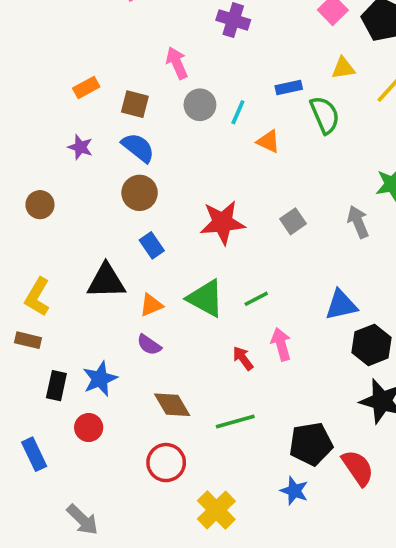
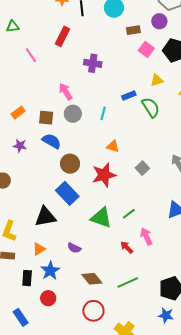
gray circle: (200, 105) -> (73, 114), moved
orange triangle: (268, 142) -> (113, 146), moved
brown circle: (140, 193) -> (70, 164), moved
blue rectangle: (152, 245) -> (67, 193), size x1.6
orange triangle: (151, 305) -> (39, 249), moved

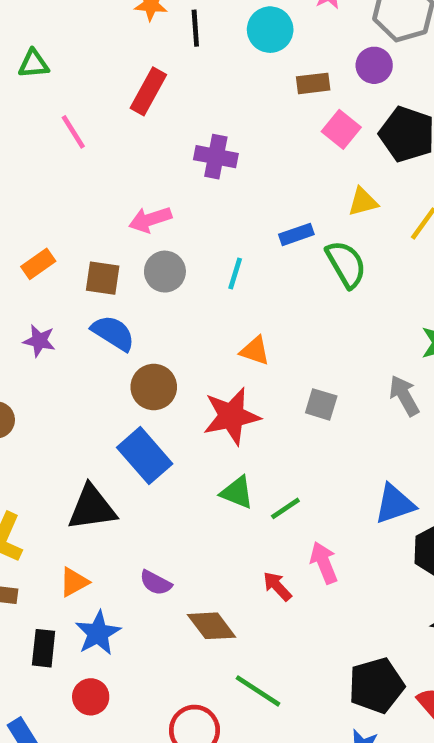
pink arrow: (66, 92) -> (150, 219), turned -78
gray square: (142, 168) -> (321, 404), turned -32
green triangle: (101, 218) -> (237, 493), moved, size x0.7
brown diamond: (92, 279) -> (211, 626), moved
green line: (128, 283) -> (258, 691), moved, turned 55

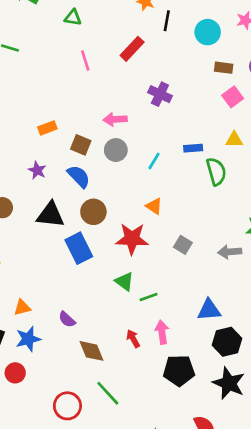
gray arrow: (404, 396) -> (230, 252), turned -80
black triangle: (92, 508) -> (50, 215), moved
black pentagon: (376, 685) -> (179, 371), moved

